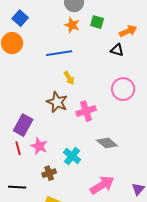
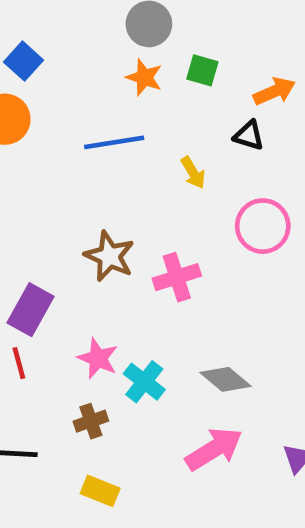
yellow arrow: (69, 78) -> (193, 173), moved
gray diamond: (107, 143) -> (226, 379), moved
pink star: (39, 146) -> (98, 358), moved

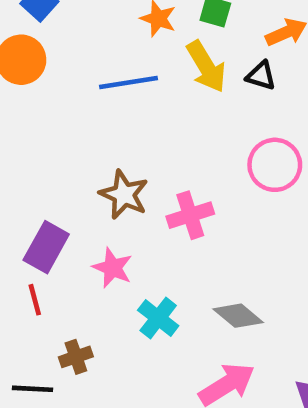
yellow arrow: (193, 173) -> (206, 67), moved, size x1.6
pink star: (98, 358) -> (112, 268), moved
brown cross: (91, 421) -> (76, 357), moved

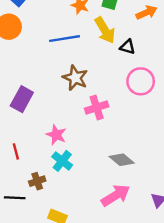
black triangle: (261, 76) -> (128, 47), moved
brown star: (124, 195) -> (75, 78), moved
purple rectangle: (46, 247) -> (22, 99), moved
cyan cross: (158, 318) -> (62, 161), moved

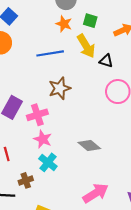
brown star: (75, 78) -> (60, 88), turned 30
pink cross: (97, 107) -> (37, 115), moved
gray diamond: (122, 160) -> (89, 146), moved

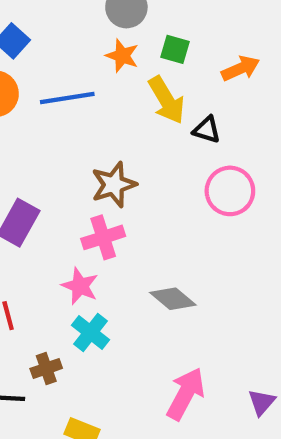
blue line: (50, 53) -> (67, 98), moved
pink cross: (37, 115) -> (103, 237), moved
pink arrow: (96, 193) -> (186, 394), turned -30

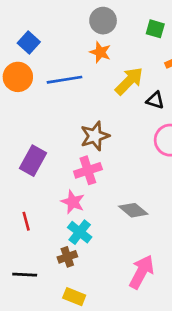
green square: (175, 49) -> (155, 29), moved
yellow arrow: (167, 100) -> (129, 81), turned -104
brown cross: (46, 368) -> (67, 257), moved

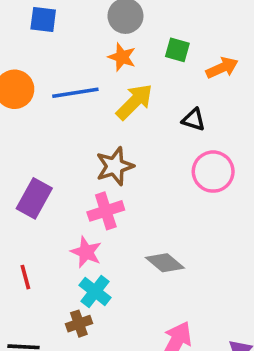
green square: (155, 29) -> (177, 50), moved
blue square: (29, 43) -> (43, 19), moved, turned -35
yellow arrow: (129, 81) -> (134, 102), moved

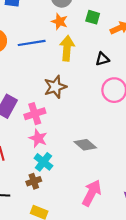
yellow arrow: (134, 102) -> (67, 48), turned -40
black triangle: (193, 120) -> (102, 59), turned -32
pink cross: (106, 211) -> (35, 114), moved

